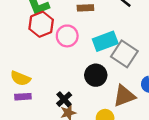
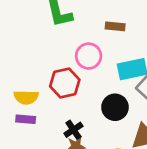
red hexagon: (41, 24) -> (65, 83), moved
yellow semicircle: (20, 78) -> (26, 97), turned -30

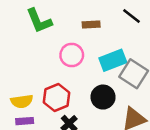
red hexagon: (65, 83) -> (57, 98), moved

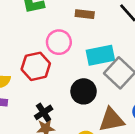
red hexagon: (57, 98) -> (36, 66), moved

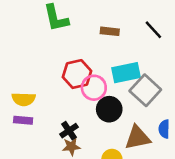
pink circle: (59, 42) -> (94, 88), moved
red hexagon: (36, 66) -> (77, 74), moved

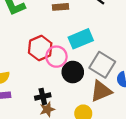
gray square: (145, 90) -> (102, 65), moved
black cross: (69, 131) -> (43, 97), turned 32

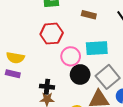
red hexagon: (40, 48) -> (52, 34), moved

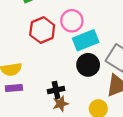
cyan rectangle: (97, 48) -> (86, 40), moved
pink circle: (71, 56) -> (72, 21), moved

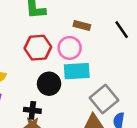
black circle: (88, 65) -> (49, 84), moved

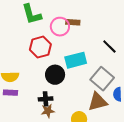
black line: (122, 30) -> (109, 46), moved
pink circle: (70, 48) -> (60, 27), moved

